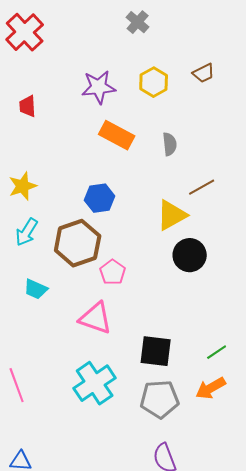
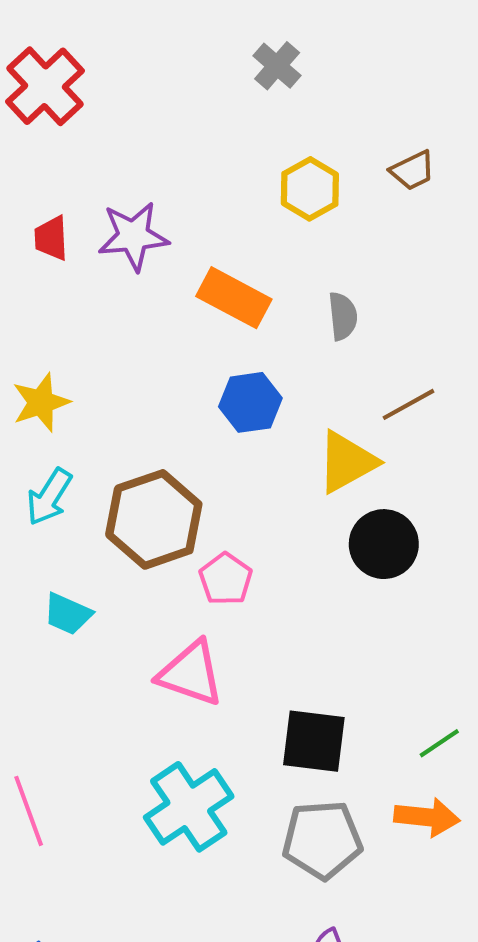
purple star: (99, 87) -> (133, 236), moved
blue hexagon: (100, 198) -> (250, 402), moved
orange arrow: (211, 388) -> (427, 817), turned -144

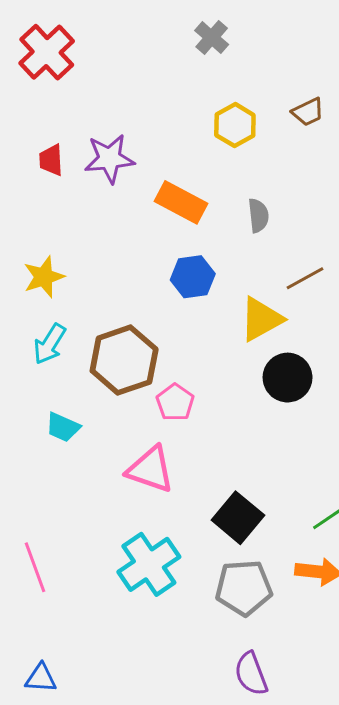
black square: (314, 741) -> (238, 518), turned 33

